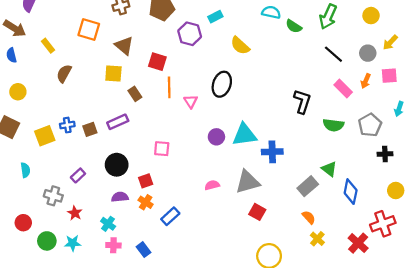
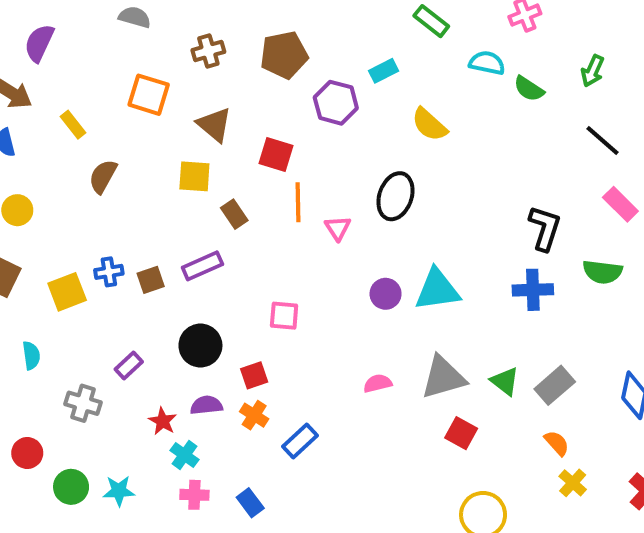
green arrow: (328, 17) -> (593, 71), size x0.7
blue cross: (272, 152) -> (533, 290), moved
green triangle: (329, 169) -> (505, 381), moved
red star: (75, 213) -> (163, 421), moved

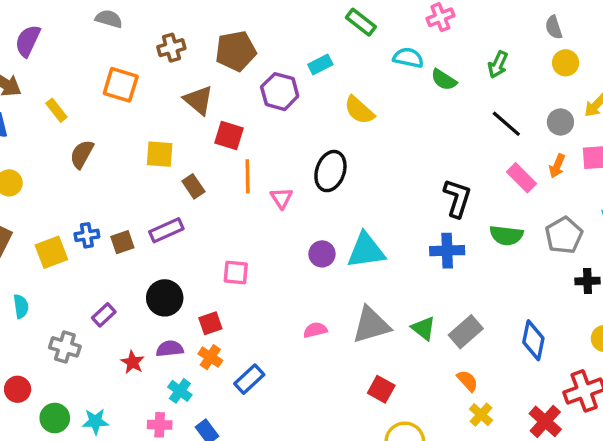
brown triangle: (214, 125) -> (199, 100), moved
red square: (461, 433) -> (381, 389), moved
cyan cross: (184, 455) -> (180, 391), moved

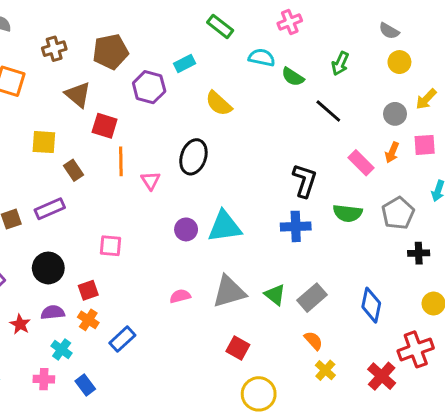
gray semicircle: (554, 27) -> (389, 31), turned -42
black line: (506, 124) -> (328, 111), moved

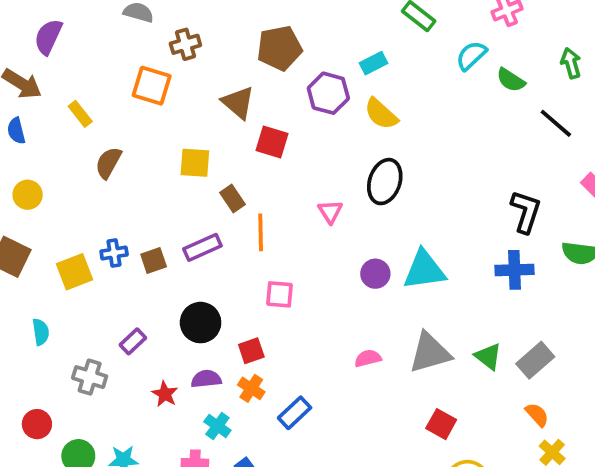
brown cross: (54, 49) -> (185, 44), moved
cyan semicircle: (262, 58) -> (471, 56), turned -55
green arrow: (340, 64) -> (571, 63), turned 140
yellow semicircle: (219, 104) -> (381, 114), moved
orange line: (121, 161) -> (261, 232), moved

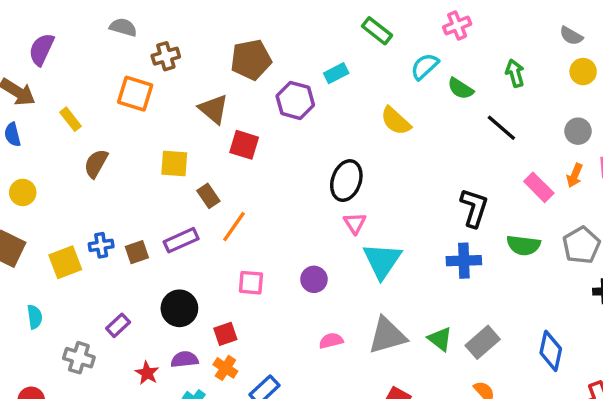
yellow semicircle: (381, 114) -> (396, 121), moved
pink triangle: (330, 212) -> (355, 223), moved
orange line: (261, 232) -> (234, 227), turned 36
cyan triangle: (424, 270) -> (382, 261), turned -48
purple circle: (375, 274) -> (314, 279), moved

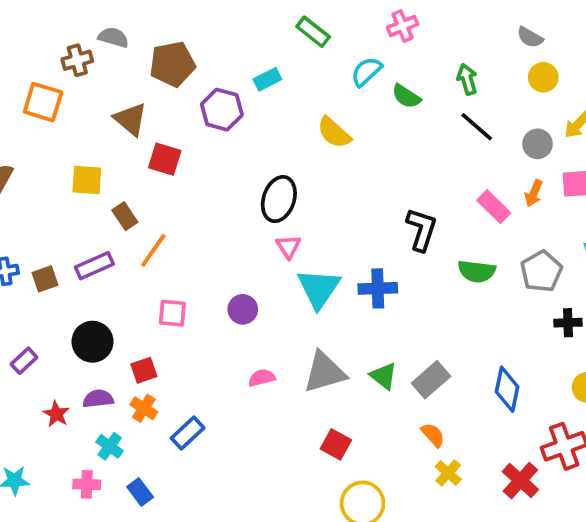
gray semicircle: (123, 27) -> (113, 37), moved
black line: (501, 128) -> (477, 127), moved
blue cross: (464, 261) -> (378, 288), moved

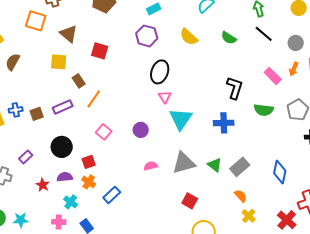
green semicircle: (406, 96) -> (229, 38), moved
purple hexagon: (222, 110) -> (147, 36), moved
brown triangle: (131, 119) -> (69, 34), moved
blue cross: (378, 288) -> (224, 123), moved
pink square: (172, 313) -> (104, 132), turned 35

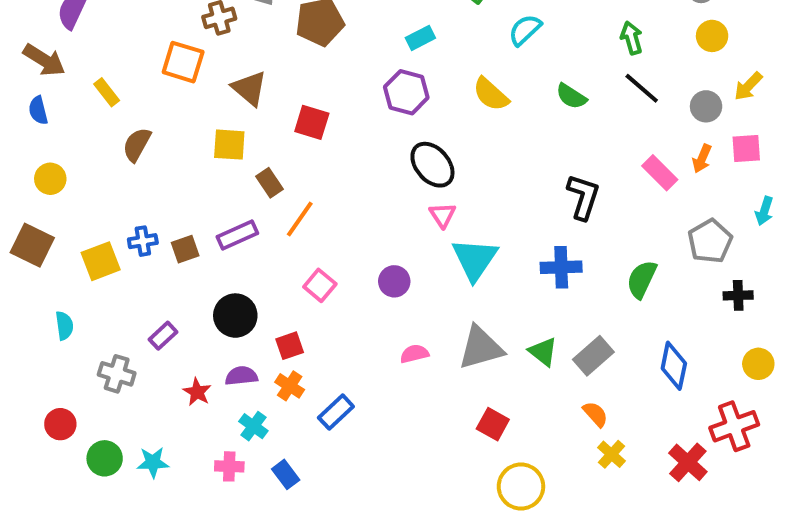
black ellipse: (160, 72) -> (432, 165), turned -60
green semicircle: (264, 110) -> (642, 279), moved, turned 108

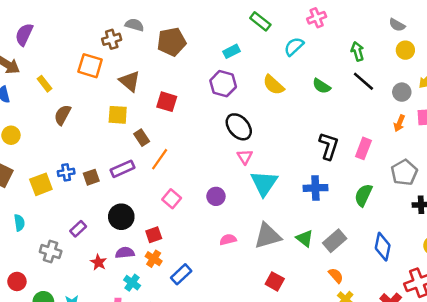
pink rectangle: (660, 173) -> (363, 148), moved, turned 66

